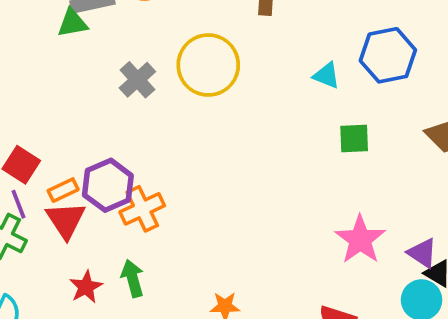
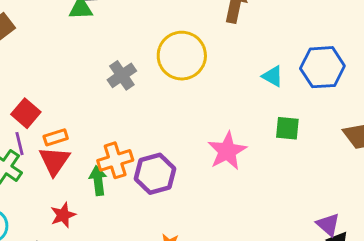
gray cross: (137, 80) -> (122, 75), moved
purple hexagon: (108, 185) -> (155, 174), moved
pink star: (360, 240) -> (227, 151), moved
green arrow: (133, 278) -> (98, 181), moved

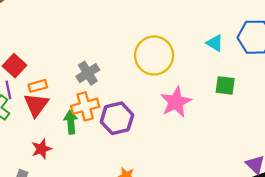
yellow circle: (182, 56) -> (154, 55), moved
gray cross: (122, 75) -> (88, 73), moved

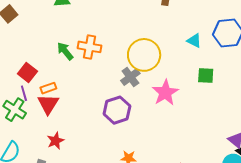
gray cross: (88, 73) -> (130, 77), moved
orange cross: (85, 106) -> (89, 47), moved, turned 30
green arrow: (71, 122) -> (65, 51), moved, turned -30

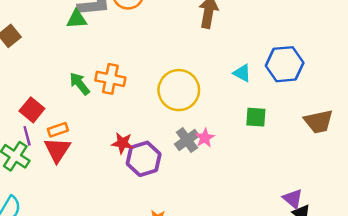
gray cross: (130, 77) -> (187, 140), moved
pink star: (165, 93) -> (205, 138), size x0.6
red star: (56, 141) -> (122, 143), moved, turned 30

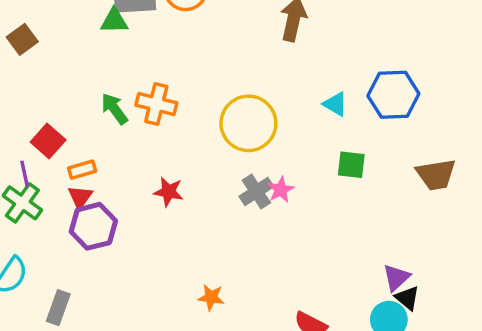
purple line: (27, 136) -> (25, 174), moved
red triangle: (57, 150) -> (80, 197), size x0.7
purple hexagon: (144, 159) -> (93, 226), moved
purple triangle: (293, 199) -> (396, 278), turned 35

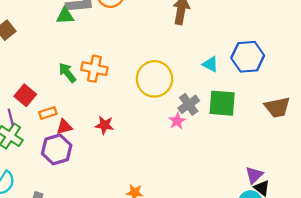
green square: (351, 165) -> (222, 103), size x1.5
gray cross: (256, 192) -> (189, 104), moved
red triangle: (80, 197) -> (64, 127), moved, turned 42

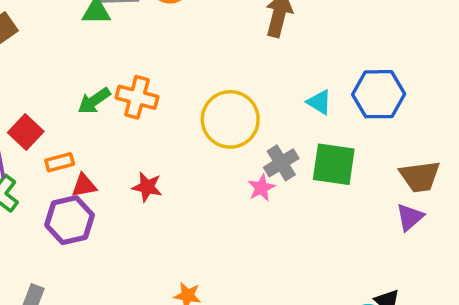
green arrow: (67, 73) -> (94, 101), turned -90
purple triangle: (254, 175) -> (410, 217), moved

